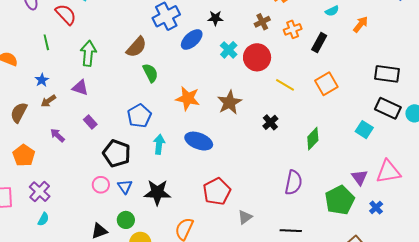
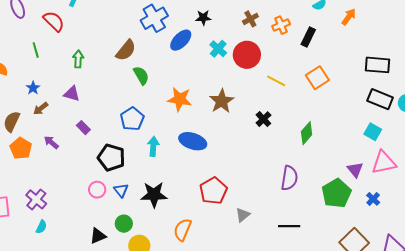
green arrow: (88, 53) -> (78, 59), size x0.7
cyan square: (364, 130) -> (373, 132), moved
orange pentagon: (24, 155) -> (21, 148), moved

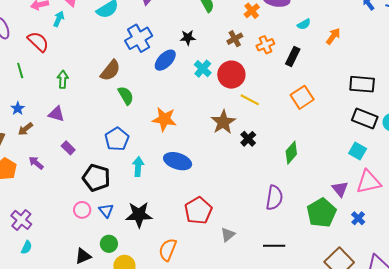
yellow line: (276, 81) -> (250, 100), moved
brown star: (222, 101) -> (223, 122), moved

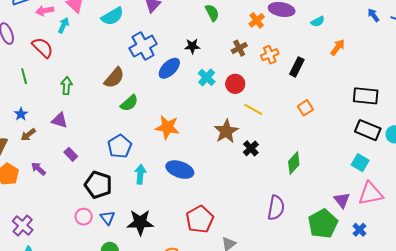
cyan semicircle: (304, 24) -> (318, 22), moved
red circle: (231, 75) -> (235, 84), size x0.7
green semicircle: (126, 96) -> (129, 103), turned 78
orange square: (302, 97) -> (305, 108), size x0.7

